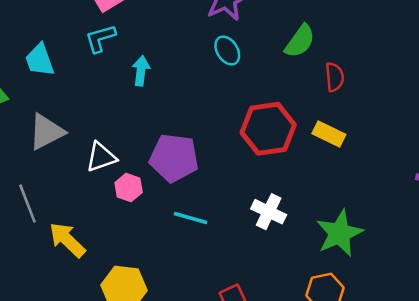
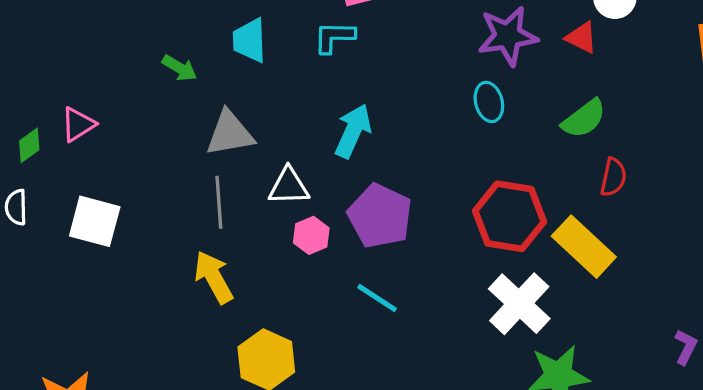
cyan arrow: (141, 71) -> (353, 131), moved, size x1.4
yellow rectangle: (329, 134) -> (584, 247), size x1.5
gray line: (27, 203) -> (219, 202), moved
white cross: (269, 212) -> (519, 304), moved, size x1.4

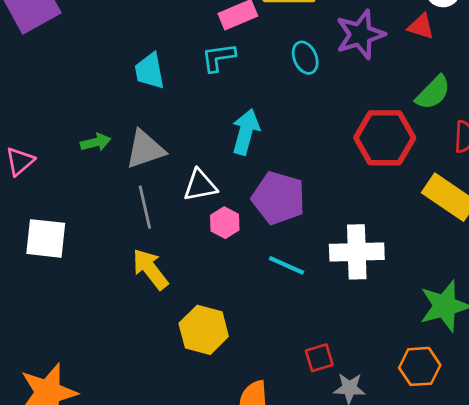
green arrow: (180, 68) -> (96, 142), moved, turned -36
cyan ellipse: (489, 102) -> (305, 58), moved
red hexagon: (510, 216) -> (385, 138), moved
white cross: (519, 304) -> (357, 252), moved, turned -36

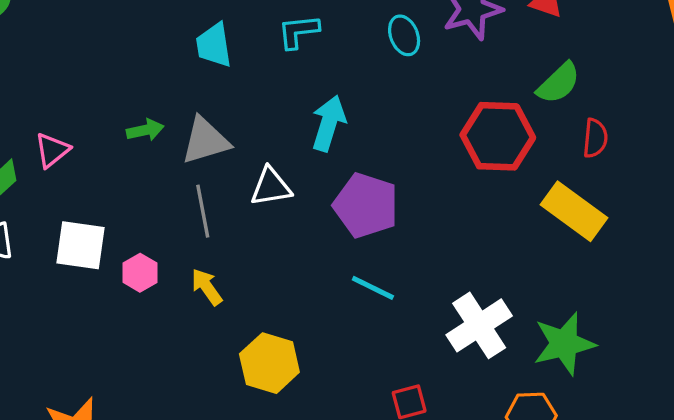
pink hexagon: (225, 223) -> (140, 273), moved
white cross: (357, 252) -> (479, 325), moved, turned -33
yellow arrow: (150, 269) -> (207, 287), size x0.7

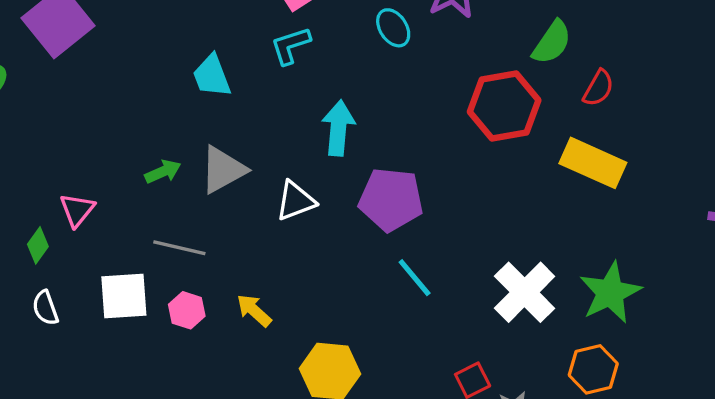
red semicircle: (595, 138) -> (598, 88), turned 36
gray line: (203, 211) -> (179, 248), moved, turned -54
cyan line: (373, 288) -> (415, 278), turned 36

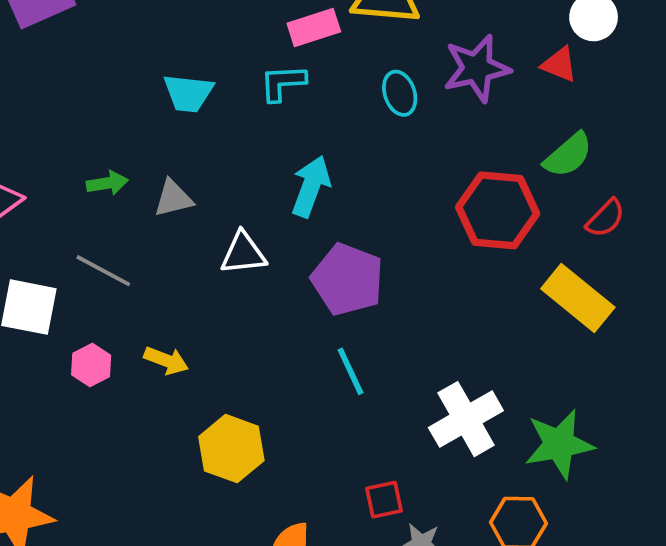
cyan trapezoid: (212, 76) -> (188, 93), turned -78
gray triangle: (223, 170) -> (173, 198), size x0.7
pink hexagon: (187, 310) -> (91, 365), moved
yellow arrow: (254, 310) -> (166, 360), turned 144

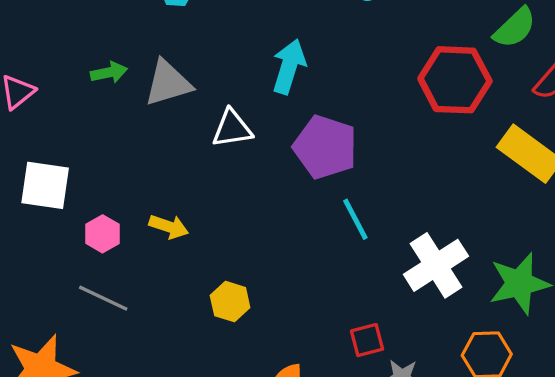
gray triangle: (173, 198) -> (168, 83), size x1.4
gray line: (103, 271) -> (103, 298), moved
cyan line: (351, 371) -> (355, 219), moved
yellow hexagon: (231, 449) -> (230, 302), size x0.7

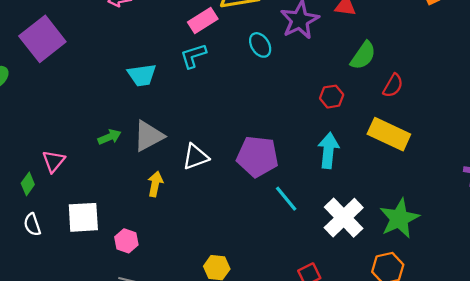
cyan arrow: (289, 66) -> (328, 150), moved
red hexagon: (455, 80) -> (332, 97), size x0.5
yellow arrow: (169, 227) -> (155, 184), moved, turned -85

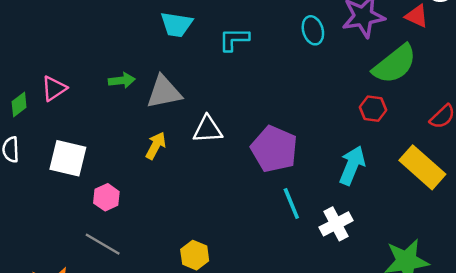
cyan L-shape: (193, 56) -> (234, 39), moved
green semicircle: (363, 56) -> (395, 64), moved, size x1.4
white cross: (344, 218) -> (336, 224), moved, size x0.7

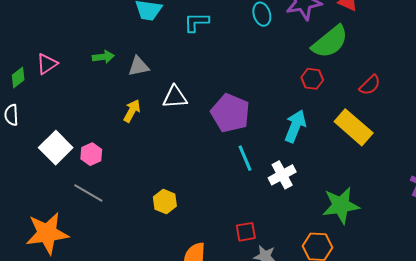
gray triangle: (164, 92) -> (138, 66), size x0.7
white square: (68, 158) -> (56, 148), moved, turned 32

